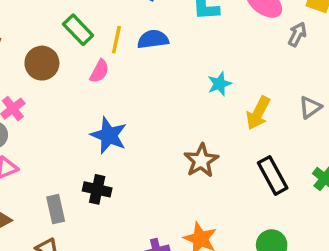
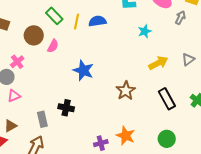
pink semicircle: (99, 71) -> (53, 46), moved
cyan star: (219, 84) -> (145, 31), moved
yellow arrow: (258, 113) -> (158, 63), turned -144
blue star: (109, 135) -> (83, 70), moved

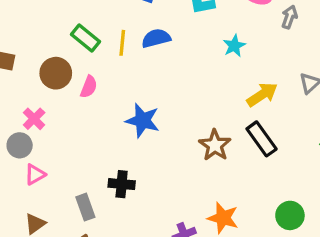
black rectangle: (167, 99) -> (262, 139), moved

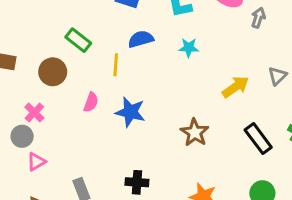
yellow line: (122, 43) -> (116, 65), moved
cyan star: (234, 46) -> (189, 48), moved, turned 30
pink semicircle: (89, 87) -> (91, 102), moved
black rectangle: (262, 139) -> (258, 139), moved
black cross: (122, 184) -> (137, 182), moved

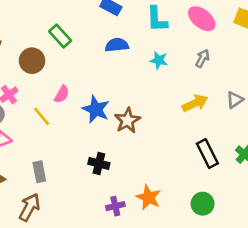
gray arrow: (258, 18) -> (202, 58), moved
yellow line: (116, 65) -> (42, 116), moved, turned -54
brown star: (195, 133) -> (127, 120), moved
black cross: (137, 182) -> (99, 164), moved

